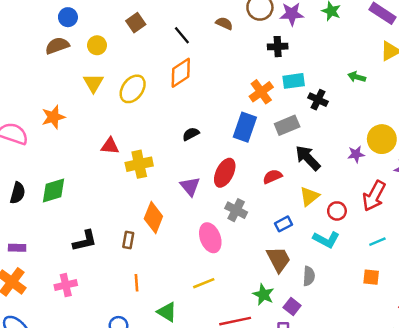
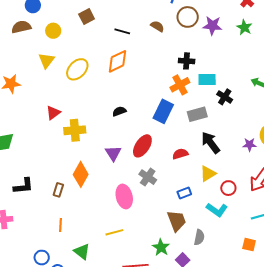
black line: (182, 35) -> (122, 31), turned -42
black cross: (278, 47) -> (187, 61), moved
red triangle: (110, 146) -> (53, 113), turned -49

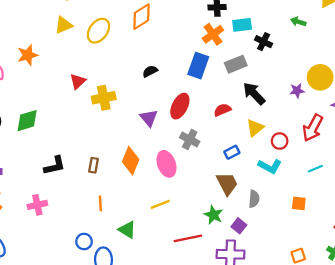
yellow triangle: (46, 61) -> (64, 25), turned 36
orange diamond: (81, 174) -> (131, 161), moved
orange square: (249, 245) -> (299, 203), moved

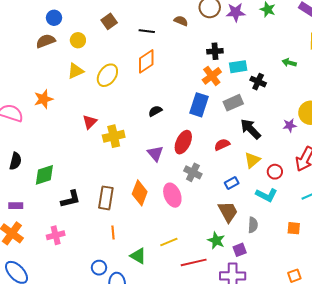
green diamond: (27, 121) -> (44, 175), moved
brown rectangle: (93, 165) -> (106, 198), size x1.6
yellow line: (160, 204) -> (169, 242), moved
purple square: (239, 226) -> (240, 250), turned 32

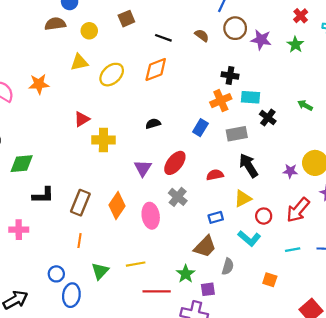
blue rectangle: (199, 105) -> (200, 128), size x0.7
brown trapezoid: (228, 212) -> (205, 247), turned 60
green triangle: (138, 256) -> (100, 271), turned 30

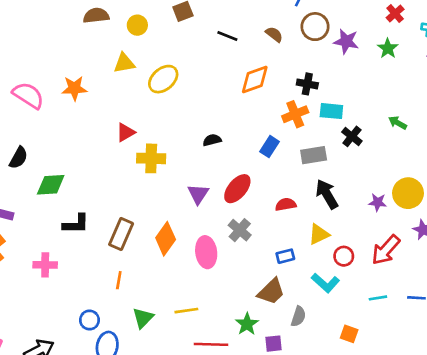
orange diamond: (156, 70) -> (255, 80), moved

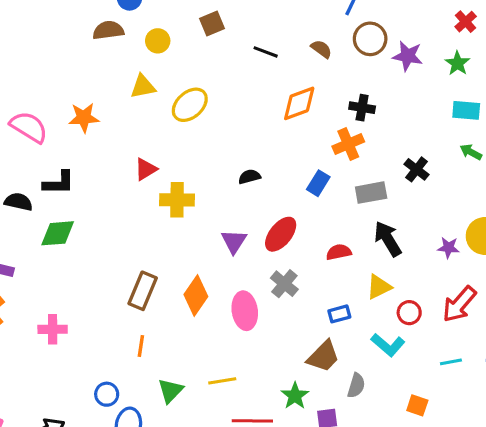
cyan rectangle: (331, 111) -> (466, 110), moved
black semicircle: (18, 158) -> (18, 202), turned -105
black L-shape: (76, 224) -> (59, 183), moved

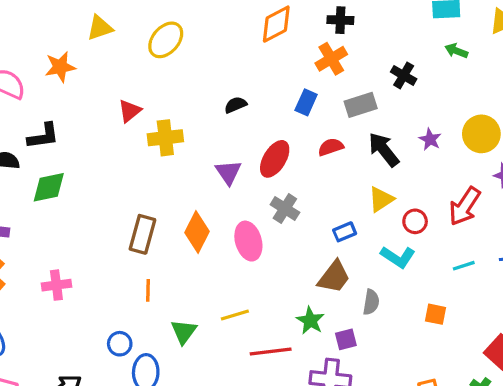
yellow triangle: (143, 87) -> (100, 28), moved
purple star: (448, 248) -> (430, 139), moved, turned 30
red semicircle: (339, 252) -> (331, 147), moved

